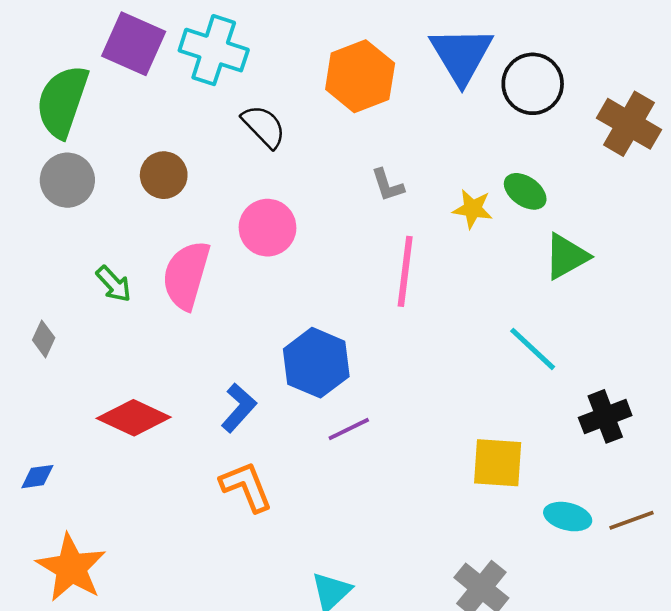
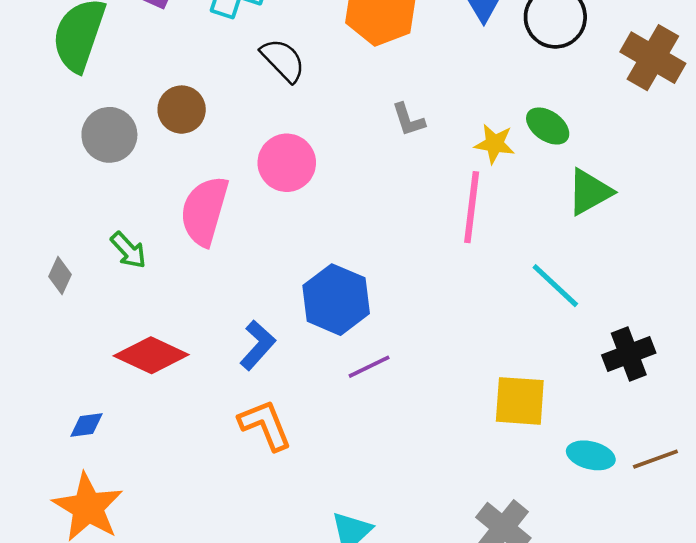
gray circle: (67, 180) -> (109, 135), moved
pink line: (405, 271) -> (472, 207), moved
green arrow: (114, 284) -> (128, 250), moved
blue diamond: (37, 477) -> (87, 425), moved

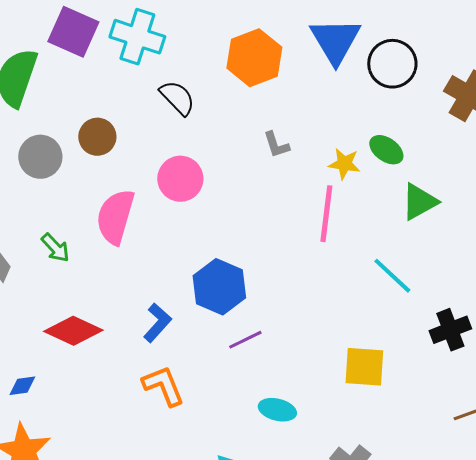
cyan ellipse: (591, 455) -> (277, 410), moved

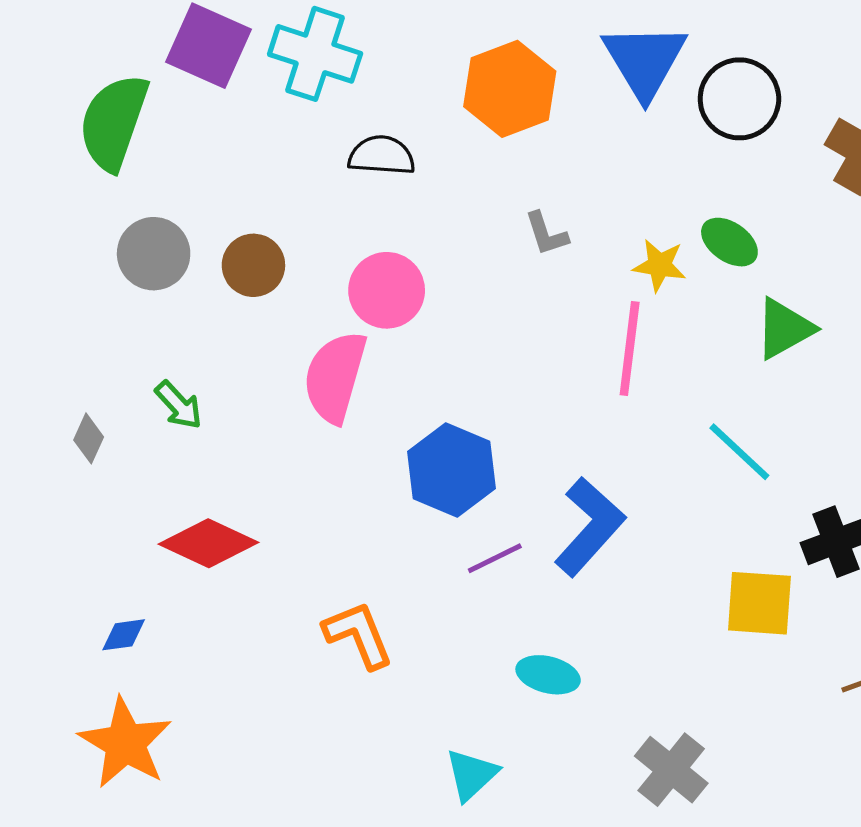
black semicircle: (177, 98) -> (382, 155), turned -42
brown circle: (97, 137) -> (253, 265), moved
pink semicircle: (115, 217) -> (335, 377), moved
blue L-shape: (157, 323) -> (590, 527), moved, size x1.5
yellow square: (364, 367) -> (759, 603), moved

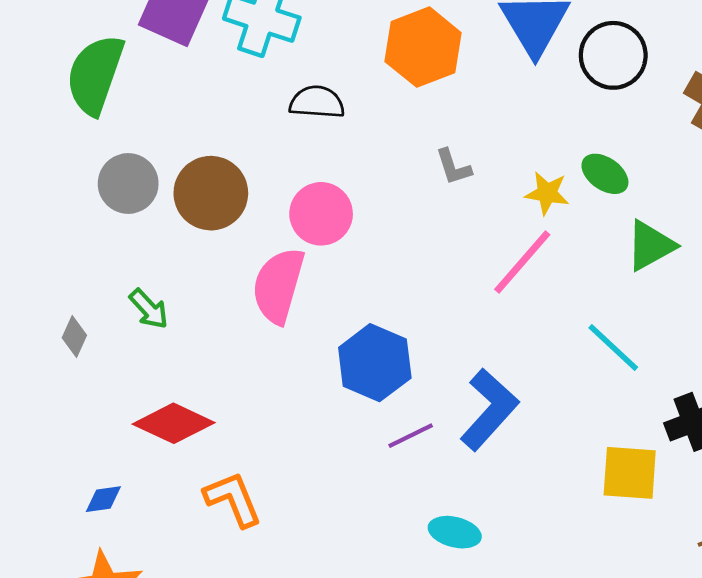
brown circle: (253, 265) -> (211, 193), size x1.4
pink line: (630, 349) -> (522, 262), turned 34
orange L-shape: (358, 635) -> (233, 499), moved

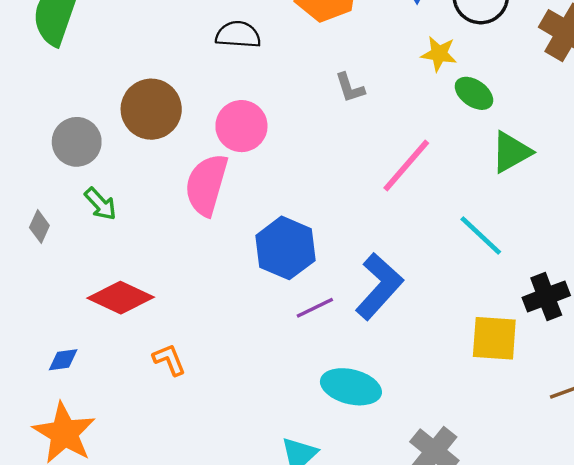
gray circle: (128, 184) -> (77, 142), moved
yellow star: (547, 193) -> (439, 54), moved
orange L-shape: (233, 499) -> (169, 360), size x0.7
cyan ellipse: (455, 532) -> (351, 387), size x1.4

